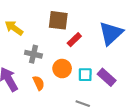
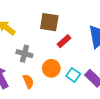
cyan square: (85, 75) -> (73, 75), turned 32

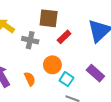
gray cross: (24, 54) -> (30, 40), moved
cyan square: (73, 75) -> (66, 79), moved

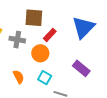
orange circle: (52, 65) -> (40, 53), moved
cyan square: (66, 79) -> (45, 78), moved

